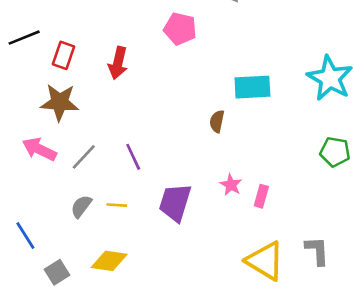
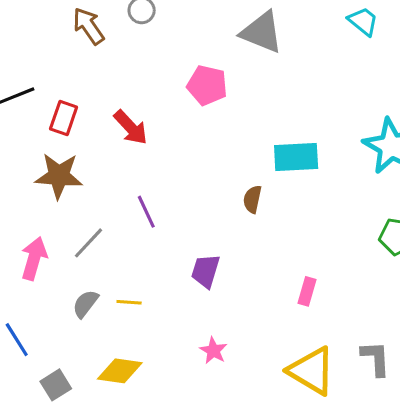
red arrow: (118, 63) -> (131, 127), turned -56
pink arrow: (39, 149) -> (34, 258), moved, turned 80
purple line: (133, 157) -> (146, 212), moved
pink star: (231, 185) -> (213, 351), moved
purple trapezoid: (175, 203) -> (206, 271), moved, size x0.7

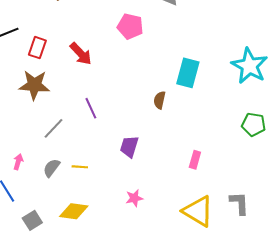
cyan rectangle: (296, 157) -> (188, 73), turned -72
pink arrow: (34, 258) -> (18, 162), moved, size x0.6
pink star: (213, 351) -> (134, 198), turned 30

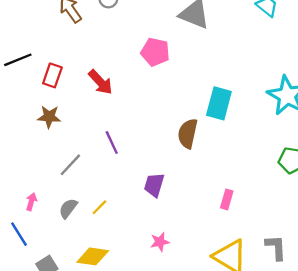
brown star: (34, 85) -> (49, 117), size x0.7
brown semicircle: (160, 100) -> (188, 134), size x1.5
yellow line: (80, 167) -> (99, 207), turned -49

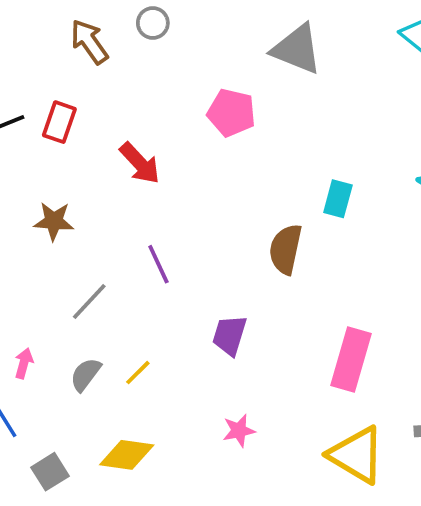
red rectangle: (52, 75) -> (59, 122), moved
cyan rectangle: (219, 103) -> (338, 199), size x0.7
pink rectangle: (227, 199) -> (351, 360), size x1.8

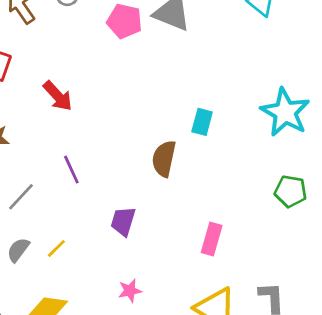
pink pentagon: (231, 113) -> (124, 21), moved
pink rectangle: (351, 360) -> (212, 239), size x0.7

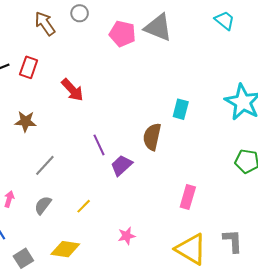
purple line: (71, 170) -> (99, 145), moved
purple trapezoid: (123, 221) -> (121, 165), moved, turned 30
yellow line: (56, 248) -> (84, 206), moved

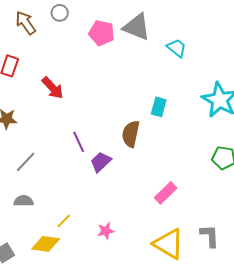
cyan trapezoid: (225, 20) -> (177, 48), moved
pink rectangle: (188, 197) -> (166, 193), turned 30
gray semicircle: (43, 205) -> (24, 201), turned 54
yellow line: (84, 206) -> (64, 221), moved

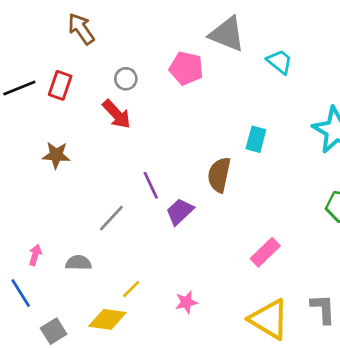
gray circle: (60, 13) -> (126, 79), moved
pink pentagon: (102, 33) -> (186, 68), moved
gray line: (26, 162) -> (111, 218), moved

